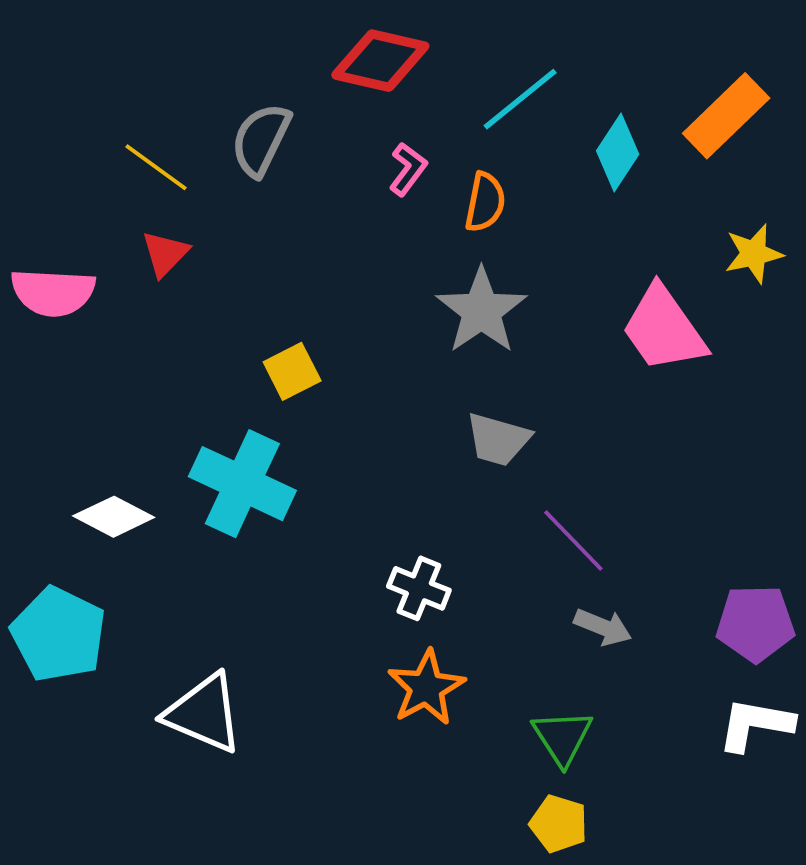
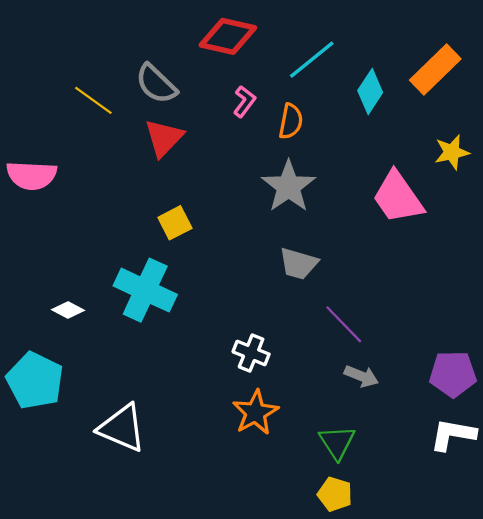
gray semicircle: (261, 140) -> (156, 84), turned -72
red triangle: (165, 254) -> (164, 138), moved, size x1.4
white diamond: (114, 517) -> (68, 310), size x0.7

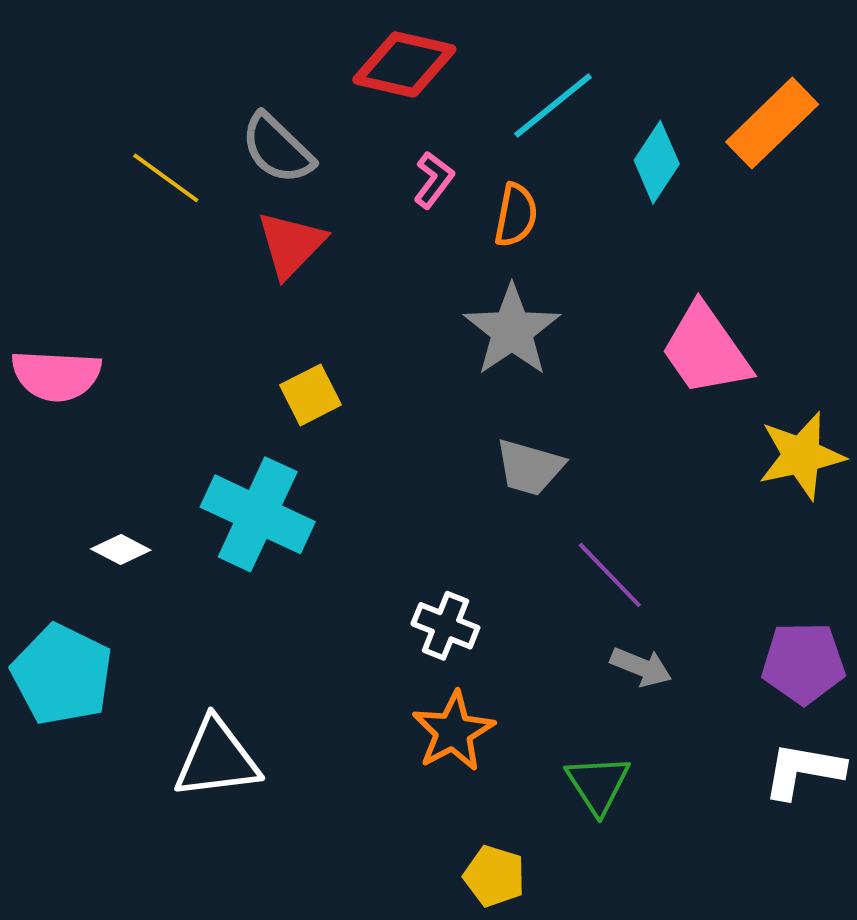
yellow star: (452, 152) -> (801, 456), moved, size x1.4
pink semicircle: (32, 175) -> (56, 375), moved
white triangle: (122, 428) -> (217, 759), turned -30
yellow pentagon: (335, 494) -> (494, 876), moved

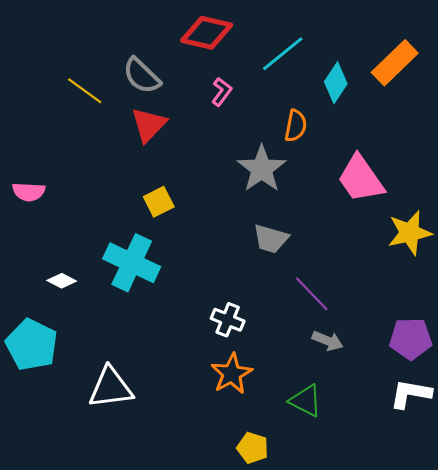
orange semicircle: (516, 215) -> (296, 126), moved
pink semicircle: (56, 375) -> (29, 192), size x0.7
green triangle: (598, 784) -> (306, 401), turned -30

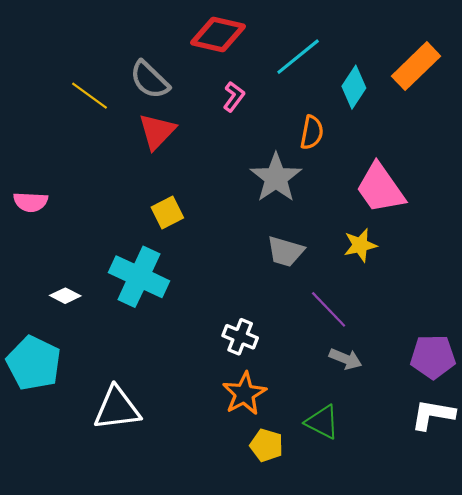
yellow star: (410, 233) -> (360, 245), moved, size x0.7
yellow pentagon: (253, 448) -> (266, 445), moved

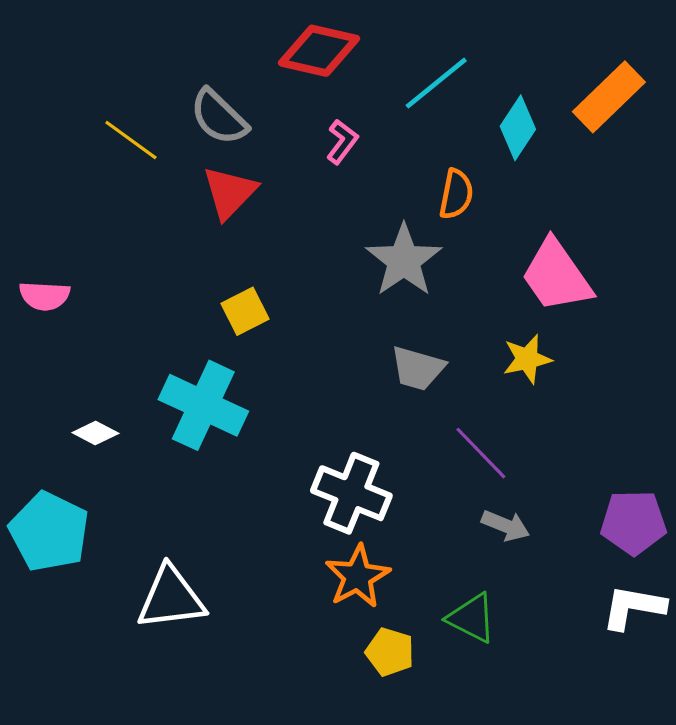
white cross: (240, 337) -> (351, 493), size x1.5

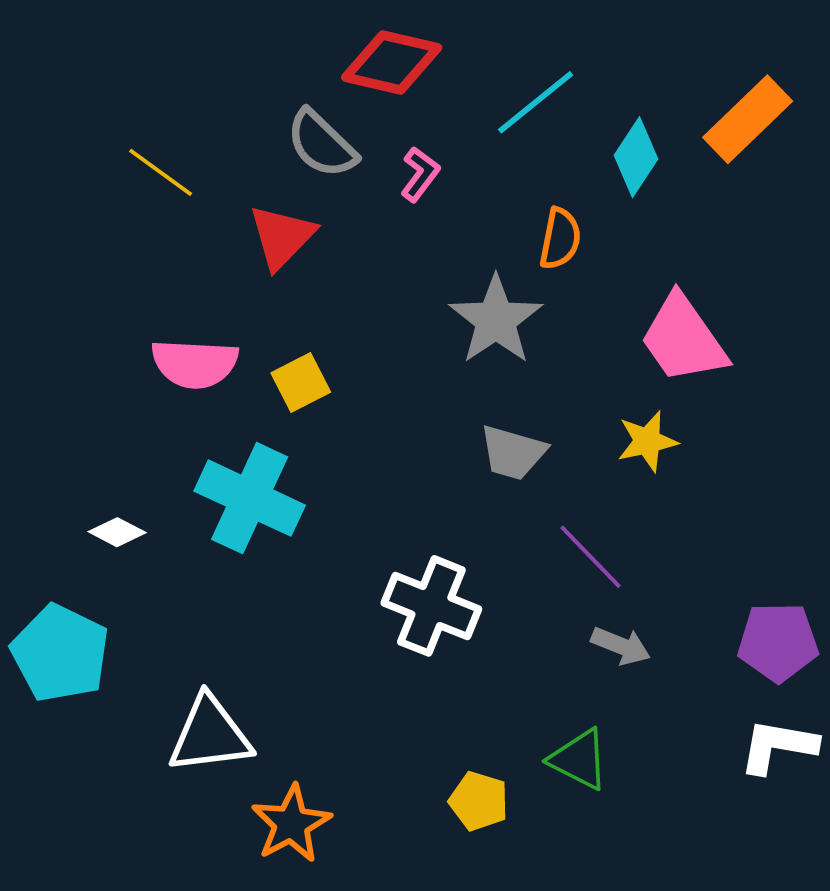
gray semicircle: (219, 117) -> (322, 144), moved
pink semicircle: (45, 296) -> (195, 364), moved, size x1.4
orange star: (358, 576) -> (291, 824), moved

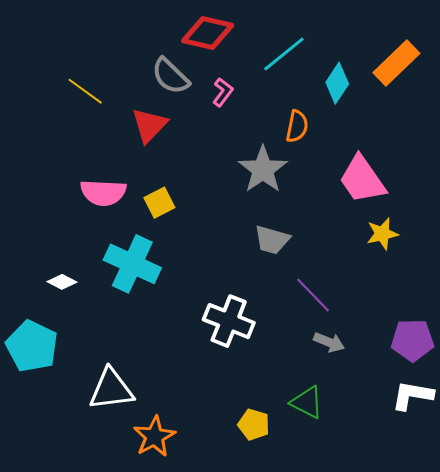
yellow star: (647, 441) -> (382, 234), moved

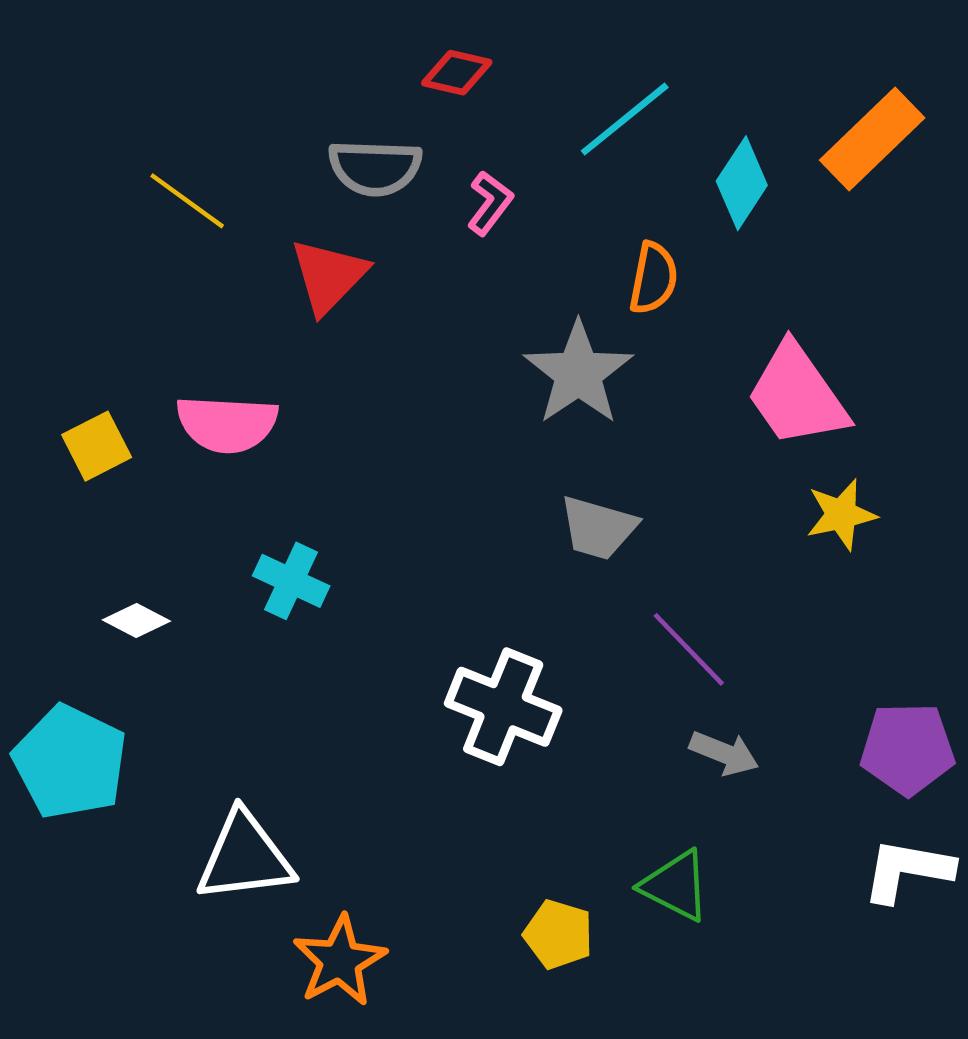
red diamond: (208, 33) -> (457, 73), size x0.6
gray semicircle: (170, 76) -> (375, 168), turned -42
yellow square: (159, 203) -> (97, 446), moved
cyan cross: (132, 264) -> (291, 581), size x0.6

